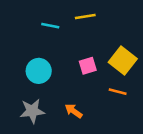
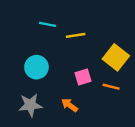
yellow line: (85, 17) -> (76, 35), moved
pink square: (88, 66) -> (83, 77), moved

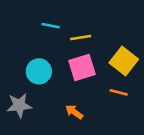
pink square: (83, 77) -> (82, 68), moved, size x1.5
gray star: (30, 105) -> (19, 105), moved

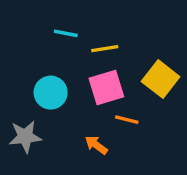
orange line: (119, 92) -> (127, 120), moved

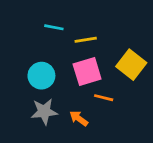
gray star: (25, 137) -> (44, 112), moved

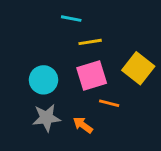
cyan line: (54, 27) -> (71, 19), moved

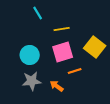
cyan line: (71, 19) -> (38, 13), moved, turned 48
orange line: (109, 103) -> (75, 71), turned -32

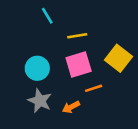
gray star: (32, 81) -> (40, 101), turned 30
orange arrow: (57, 86) -> (71, 107), turned -64

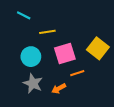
cyan line: (47, 16) -> (24, 15), moved, turned -32
yellow line: (77, 36) -> (47, 32), moved

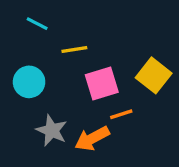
cyan circle: (31, 57) -> (29, 82), moved
orange arrow: (59, 89) -> (92, 139), size x1.5

